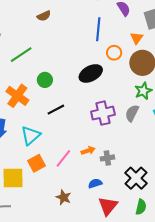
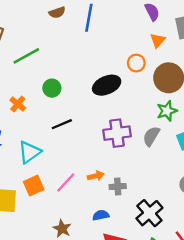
blue line: (98, 29) -> (89, 18), moved
orange triangle: (137, 38) -> (158, 40), moved
orange cross: (17, 96) -> (18, 104), size x0.6

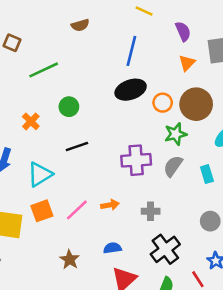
blue line: (89, 18) -> (131, 51), moved
orange circle: (136, 63) -> (163, 103), moved
black ellipse: (107, 85) -> (131, 90), moved
green star: (167, 111) -> (176, 134), moved
gray cross: (118, 187) -> (151, 211), moved

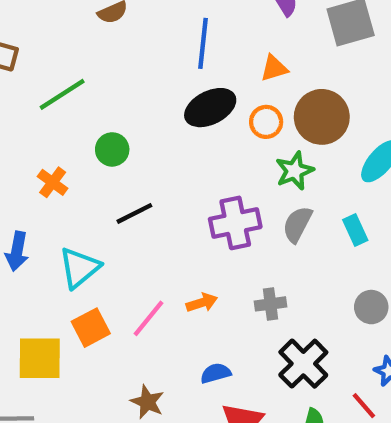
orange triangle: (187, 63) -> (274, 68), moved, turned 36

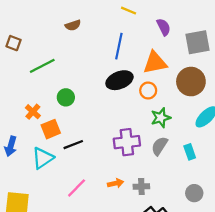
orange triangle: (274, 68) -> (155, 63), size x1.6
brown circle: (322, 117) -> (191, 82), moved
black line: (134, 213) -> (73, 145), moved
orange arrow: (202, 303) -> (116, 183), moved
orange square: (91, 328) -> (51, 129), moved

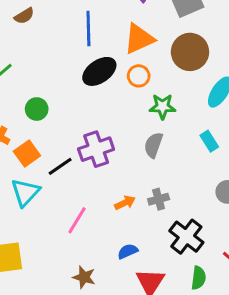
green star: (161, 118) -> (163, 107), turned 30
purple cross: (127, 142) -> (96, 149), moved
gray semicircle: (160, 146) -> (153, 145), moved

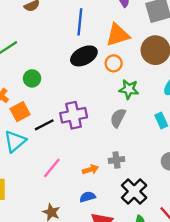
orange arrow: (125, 203) -> (90, 170), moved

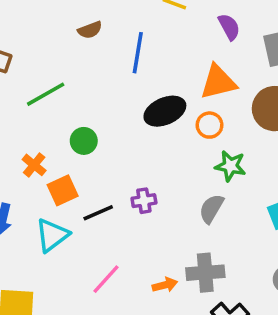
blue line: (80, 22) -> (138, 53), moved
purple cross: (74, 115) -> (144, 201), size x0.6
gray cross: (116, 160) -> (205, 273), size x1.5

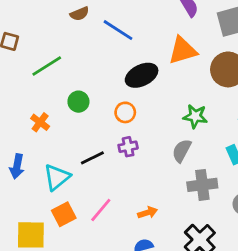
blue line: (138, 53) -> (118, 30), turned -64
orange circle: (210, 125) -> (125, 112), moved
orange square: (63, 190) -> (64, 214), moved
gray cross: (205, 273) -> (202, 185), moved

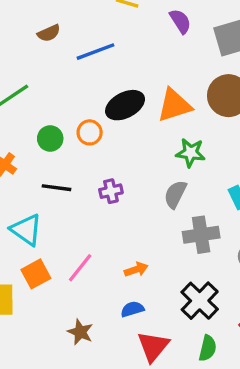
blue line: (118, 30) -> (96, 52), turned -52
orange triangle: (183, 50) -> (174, 105), moved
orange circle: (125, 112) -> (90, 132), moved
black line: (92, 158) -> (57, 188), moved, turned 35
cyan triangle: (57, 177) -> (26, 230), turned -44

